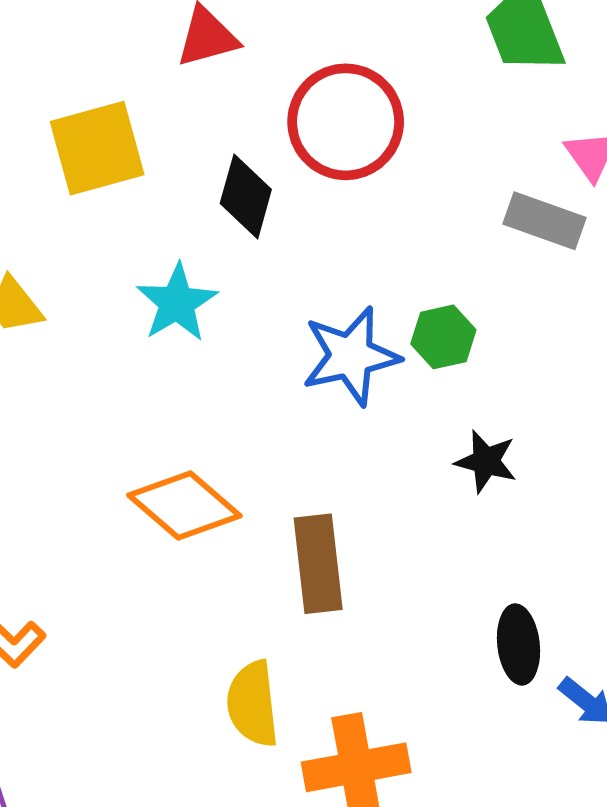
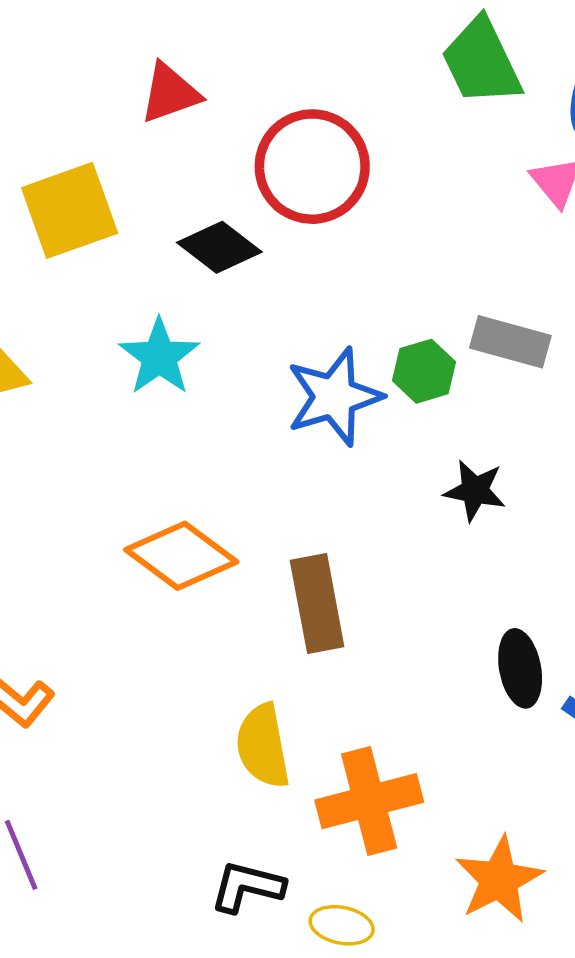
black diamond: (246, 196) -> (219, 247), turned -64
gray rectangle: (544, 221) -> (510, 342), moved

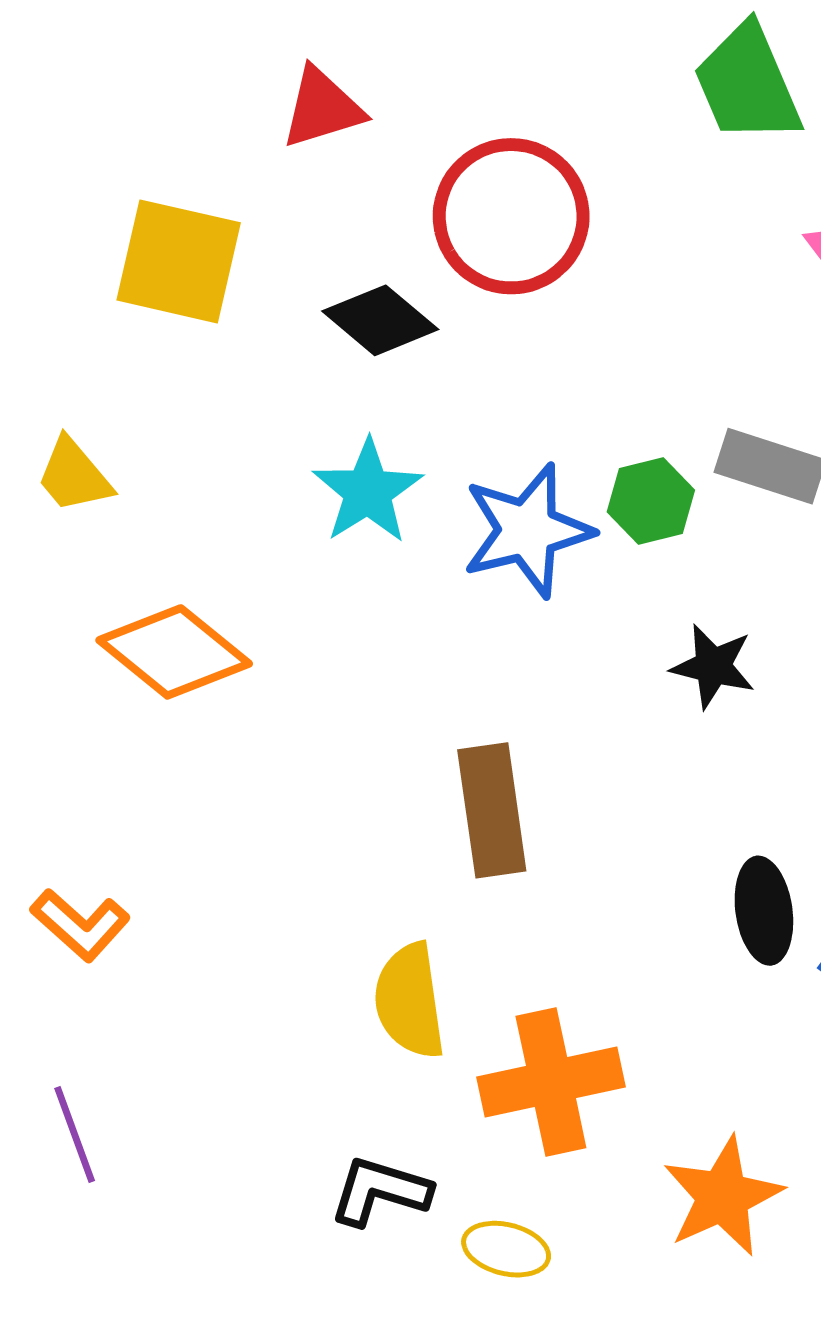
yellow square: (70, 210) -> (179, 261), turned 30
cyan star: (159, 357) -> (368, 491), moved
orange diamond: (181, 556) -> (174, 652), moved

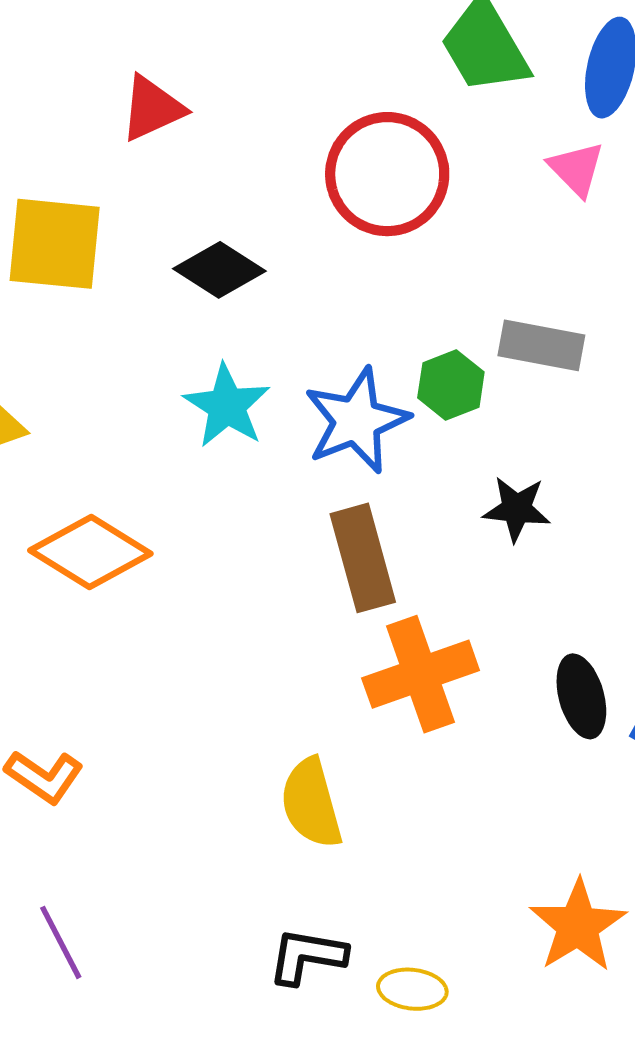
red circle: (511, 216) -> (387, 174), moved
brown rectangle: (492, 810) -> (363, 558), moved
orange cross: (551, 1082) -> (421, 674), moved

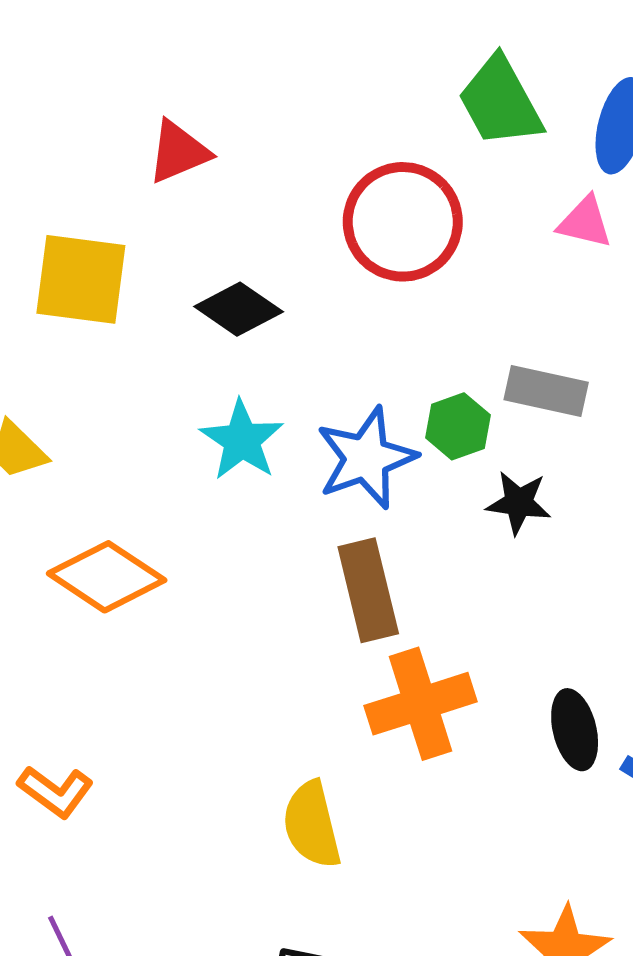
pink triangle: (576, 169) -> (585, 222), turned -34
black star: (517, 509) -> (519, 503), moved

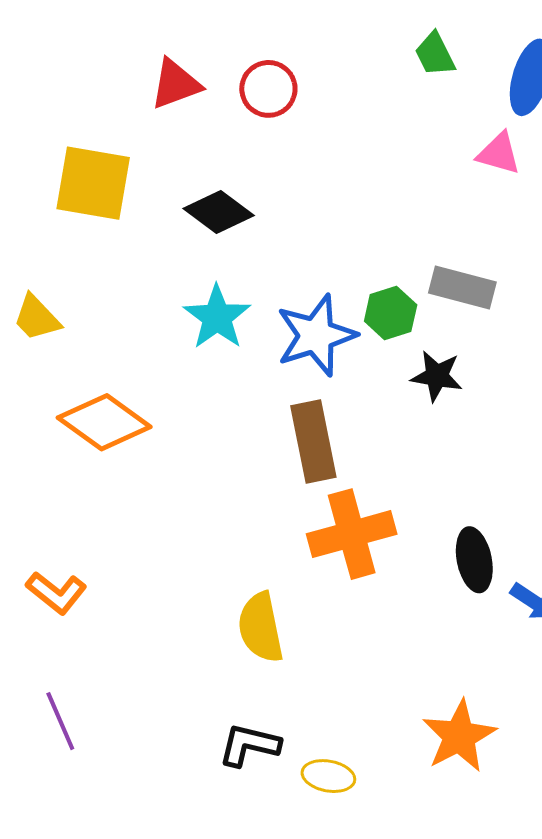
green trapezoid: (500, 102) -> (435, 54), size x0.6
red circle: (403, 222) -> (268, 89), moved, size x0.6

